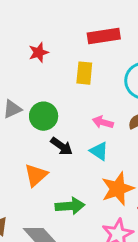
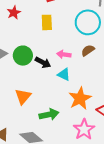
black arrow: (62, 146) -> (43, 62), moved

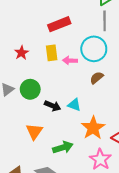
red star: (14, 13) -> (21, 53), moved
pink arrow: (64, 54) -> (70, 61), moved
black arrow: (43, 62) -> (53, 106), moved

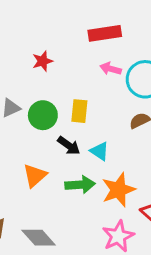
yellow rectangle: (52, 53) -> (79, 111), moved
pink arrow: (70, 61) -> (111, 69), moved
green arrow: (63, 147) -> (80, 185), moved

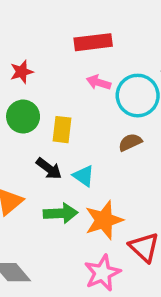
green circle: (43, 115) -> (23, 117), moved

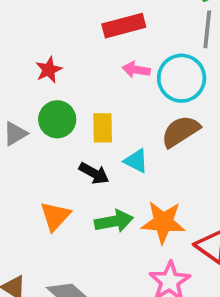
brown semicircle: (130, 142) -> (180, 131), size x1.5
cyan triangle: (84, 176) -> (136, 161), moved
orange star: (104, 220) -> (163, 222), turned 30

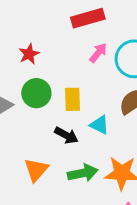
pink arrow: (136, 70) -> (98, 53), turned 120

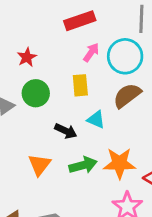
yellow rectangle: (72, 99) -> (80, 85), moved

